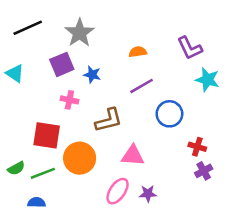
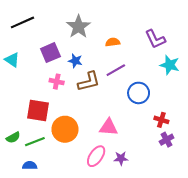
gray star: (80, 33) -> (78, 27), moved
brown L-shape: (109, 120) -> (89, 82), moved

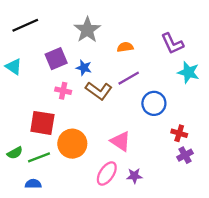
brown L-shape: (89, 82) -> (99, 91), turned 50
pink triangle: (109, 127) -> (121, 141), turned 30

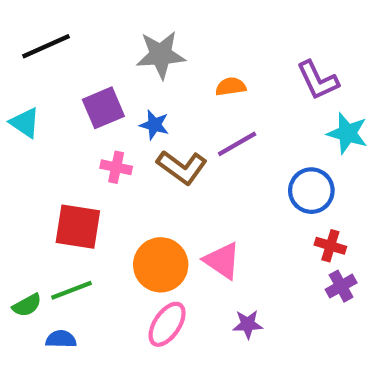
gray star: (87, 30) -> (161, 55), turned 30
blue circle: (154, 103) -> (311, 191), moved
orange circle: (72, 144) -> (161, 265), moved
green semicircle: (15, 153) -> (27, 305), moved
pink ellipse: (107, 173) -> (167, 324), moved

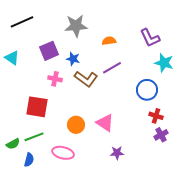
orange circle: (161, 265) -> (76, 125), size x0.7
pink ellipse: (167, 324) -> (63, 153), moved, turned 70
blue semicircle: (61, 339) -> (29, 160), turned 104

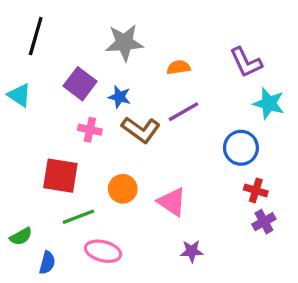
black line: (22, 22) -> (36, 36), turned -50
purple square: (49, 51) -> (80, 84), turned -30
orange circle: (76, 125) -> (123, 189), moved
green line: (34, 137) -> (78, 217), moved

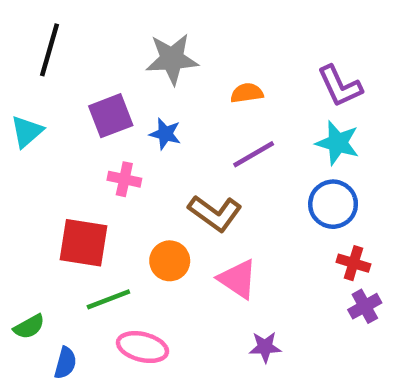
purple square: (80, 84) -> (111, 116), turned 32
cyan triangle: (19, 95) -> (27, 132), turned 45
cyan star: (269, 103) -> (338, 143), moved
brown L-shape: (141, 130) -> (215, 213), moved

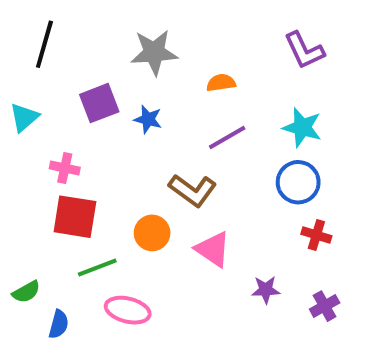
purple L-shape: (340, 86) -> (304, 50), moved
pink cross: (124, 179) -> (65, 168), moved
purple cross: (365, 306) -> (325, 306), moved
purple star: (265, 347) -> (266, 290), moved

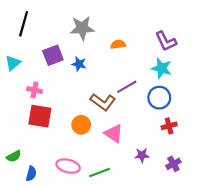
purple L-shape: (304, 50) -> (166, 41), moved
purple line: (227, 138) -> (127, 87), moved
red cross: (316, 235) -> (169, 126), turned -32
green line: (97, 267) -> (100, 173), moved

